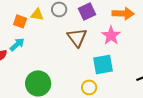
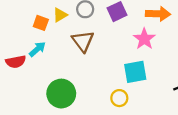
yellow triangle: (37, 14) -> (60, 15), turned -40
brown triangle: (77, 37) -> (83, 41), moved

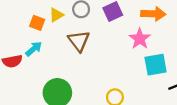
cyan square: (135, 72) -> (156, 65), moved

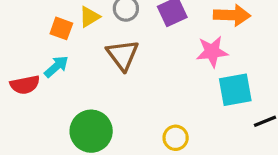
pink star: (140, 39) -> (212, 52), turned 30

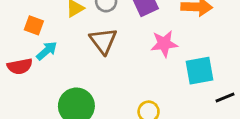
orange square: (61, 28) -> (34, 25), moved
pink star: (212, 52) -> (164, 44), moved

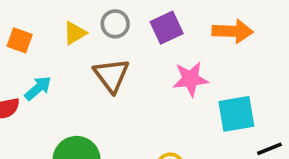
orange square: (34, 25) -> (20, 40), moved

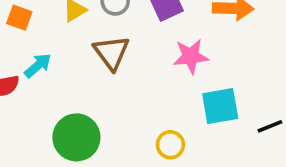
cyan square: (236, 114) -> (220, 106), moved

